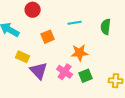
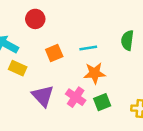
cyan line: (75, 23) -> (88, 48), moved
yellow rectangle: (23, 57) -> (18, 68), moved

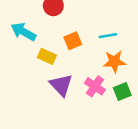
yellow rectangle: (18, 68) -> (47, 56), moved

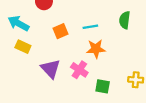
yellow rectangle: (47, 56) -> (23, 47), moved
green square: (122, 92) -> (103, 86), moved, turned 32

